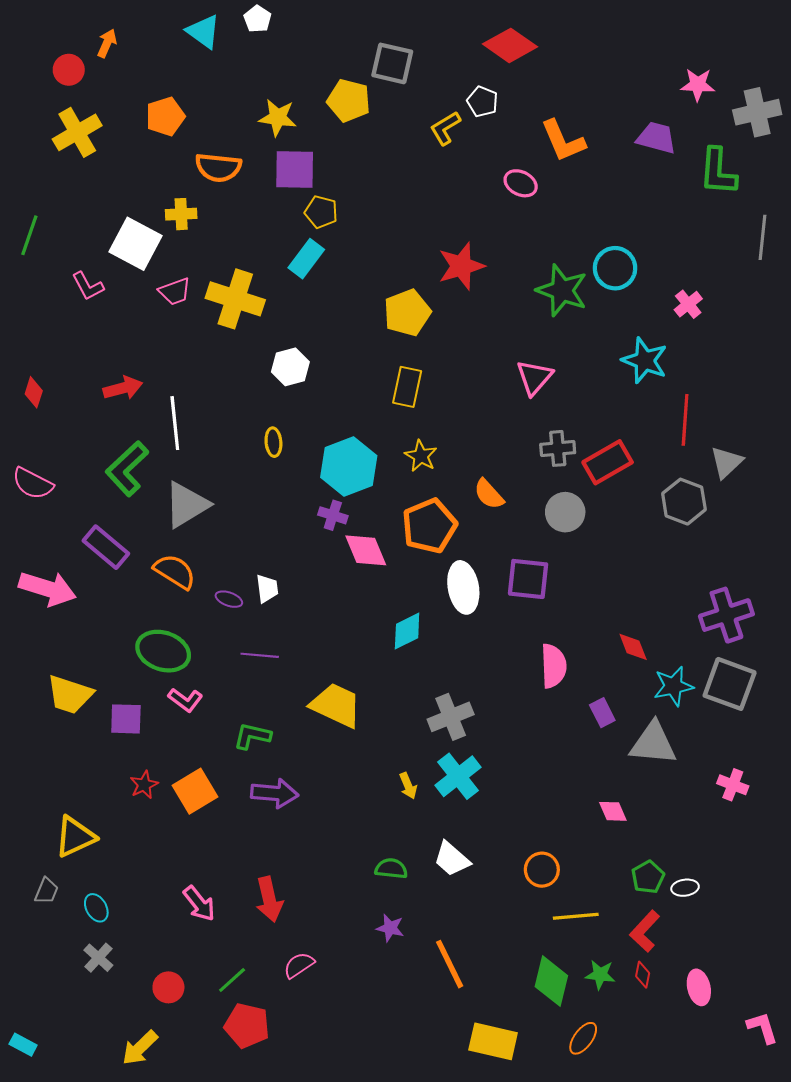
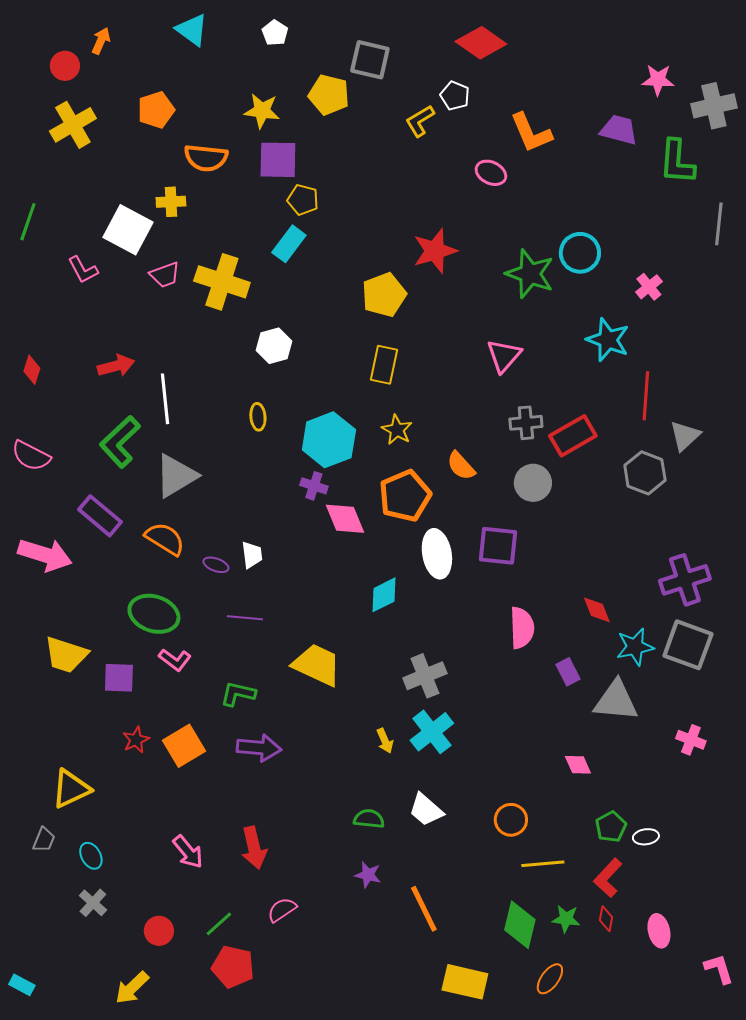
white pentagon: (258, 19) -> (275, 33), moved

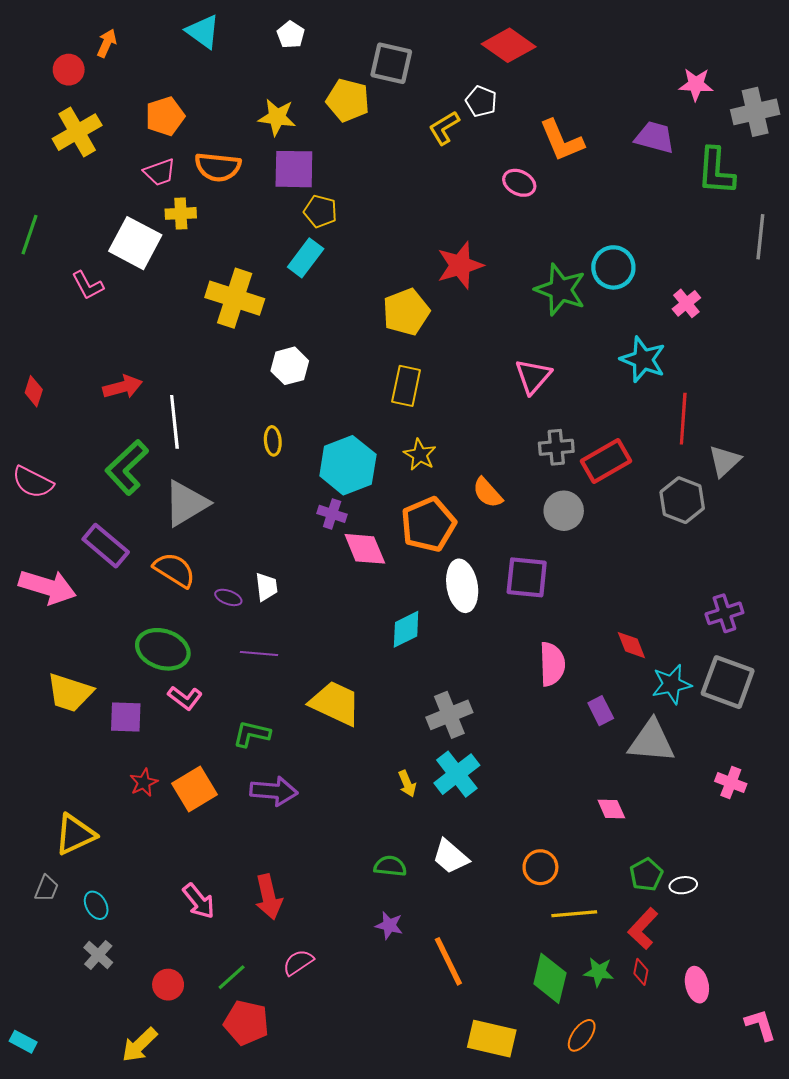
pink trapezoid: (165, 275) -> (160, 172), moved
purple cross: (685, 580) -> (724, 613), size x0.7

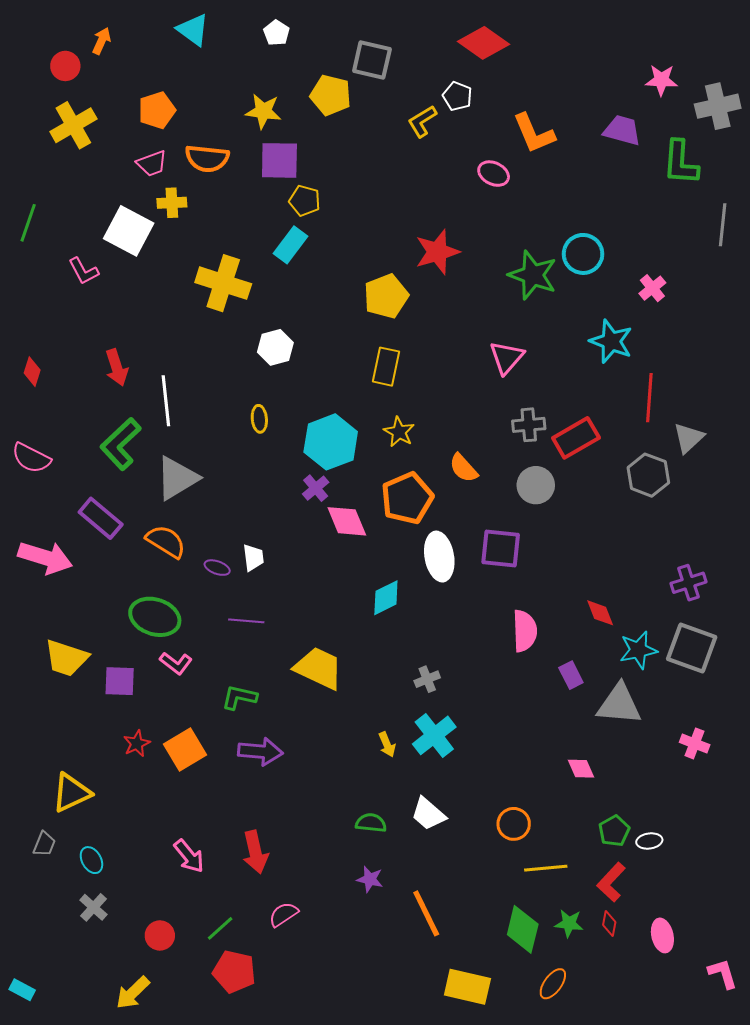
red arrow: (123, 387) -> (117, 368), turned 87
purple cross: (332, 514) -> (316, 488), turned 32
gray cross: (449, 715) -> (427, 679), size x0.6

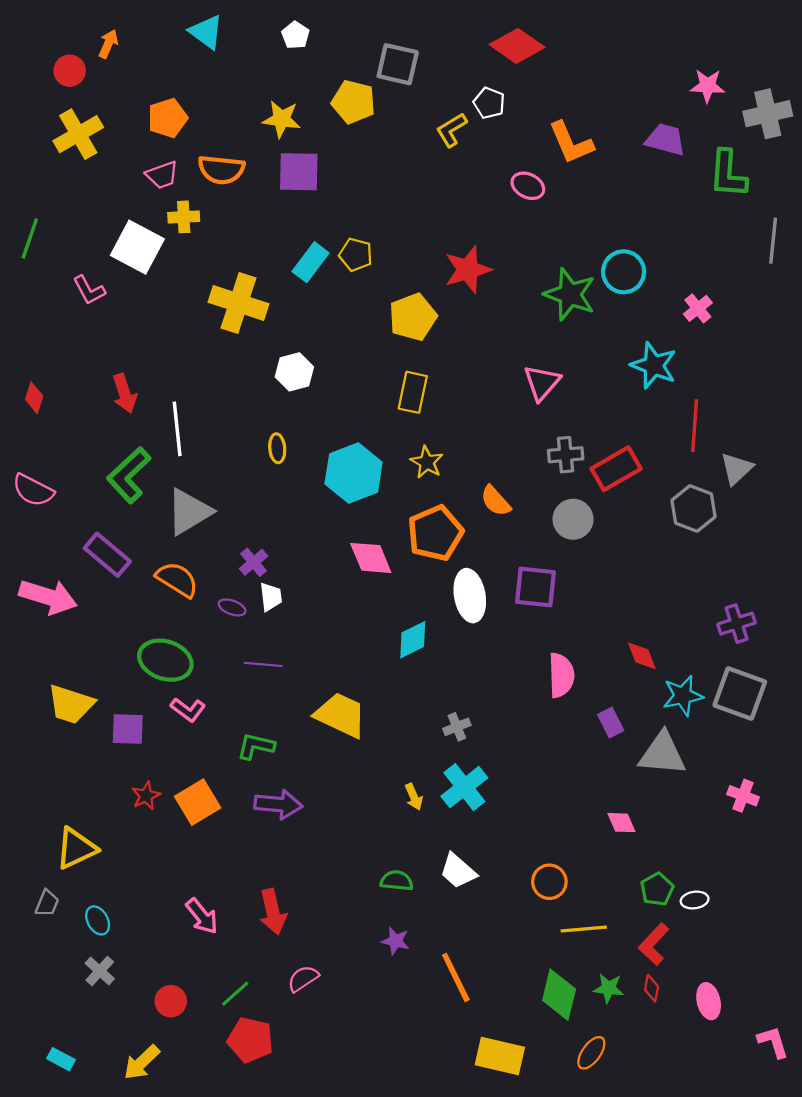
yellow pentagon: (305, 201) -> (356, 255), moved
purple cross: (316, 488) -> (254, 562), moved
cyan rectangle: (22, 990) -> (61, 1059), moved

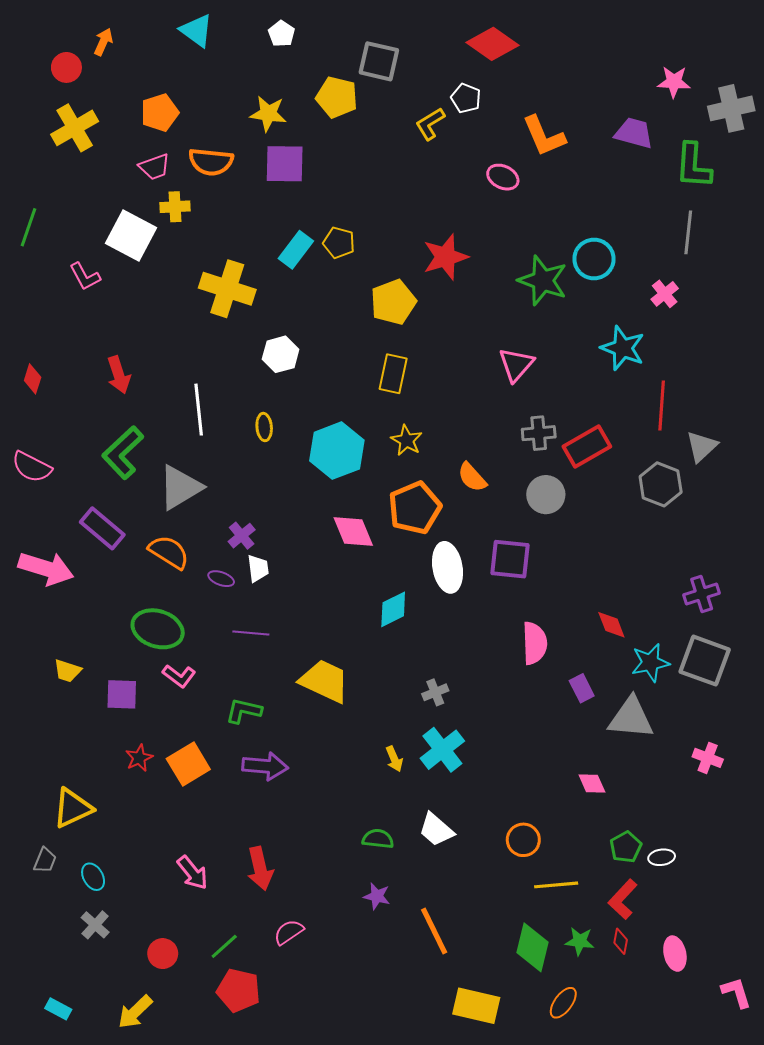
gray line: (773, 241) -> (688, 232), moved
white line: (177, 429) -> (199, 410), moved
yellow trapezoid: (71, 704) -> (67, 671), size x0.6

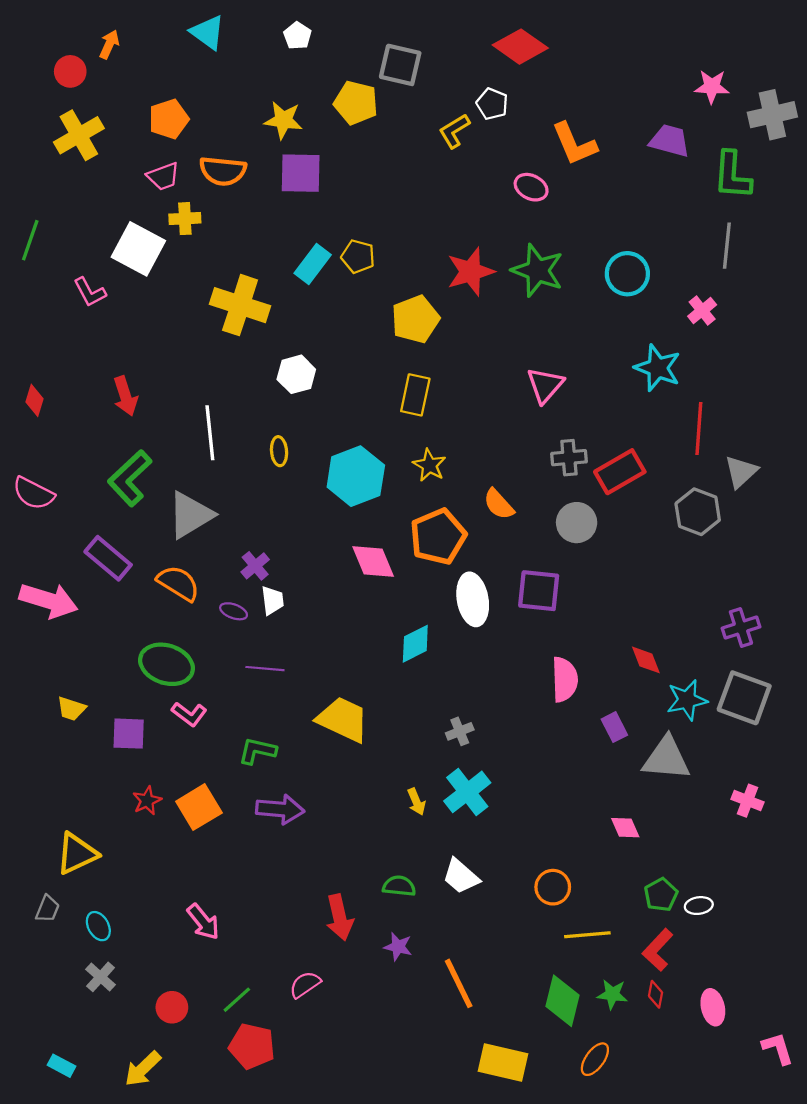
green star: (543, 281) -> (538, 270), moved
red arrow: (260, 869) -> (340, 917), moved

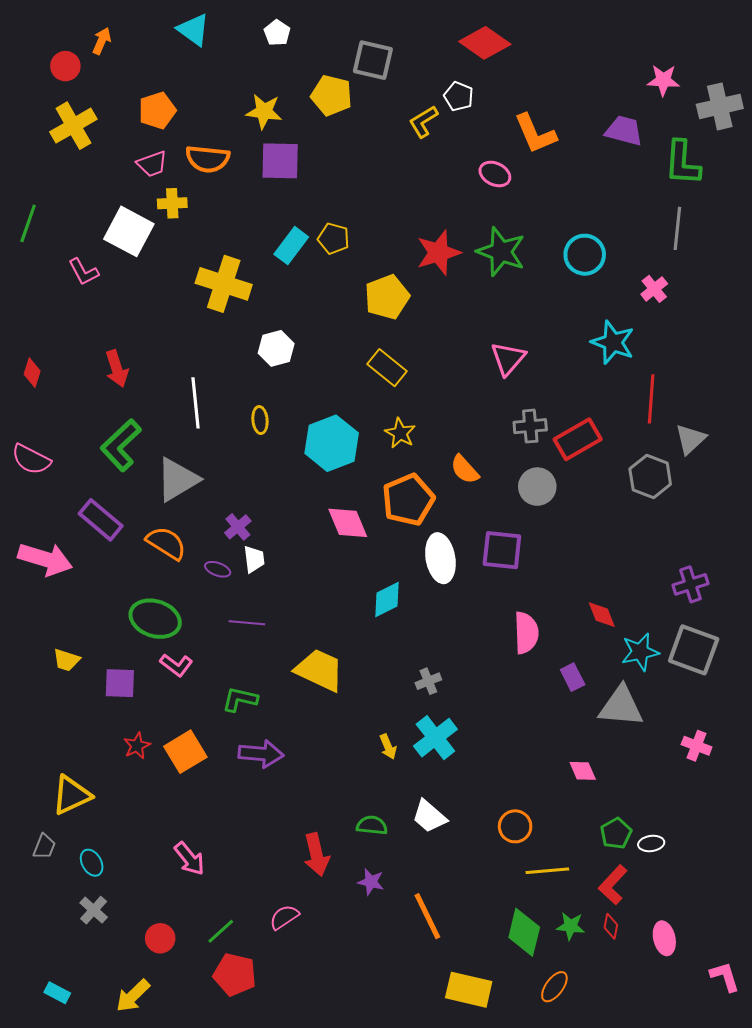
yellow rectangle: (415, 395) -> (387, 368), turned -63

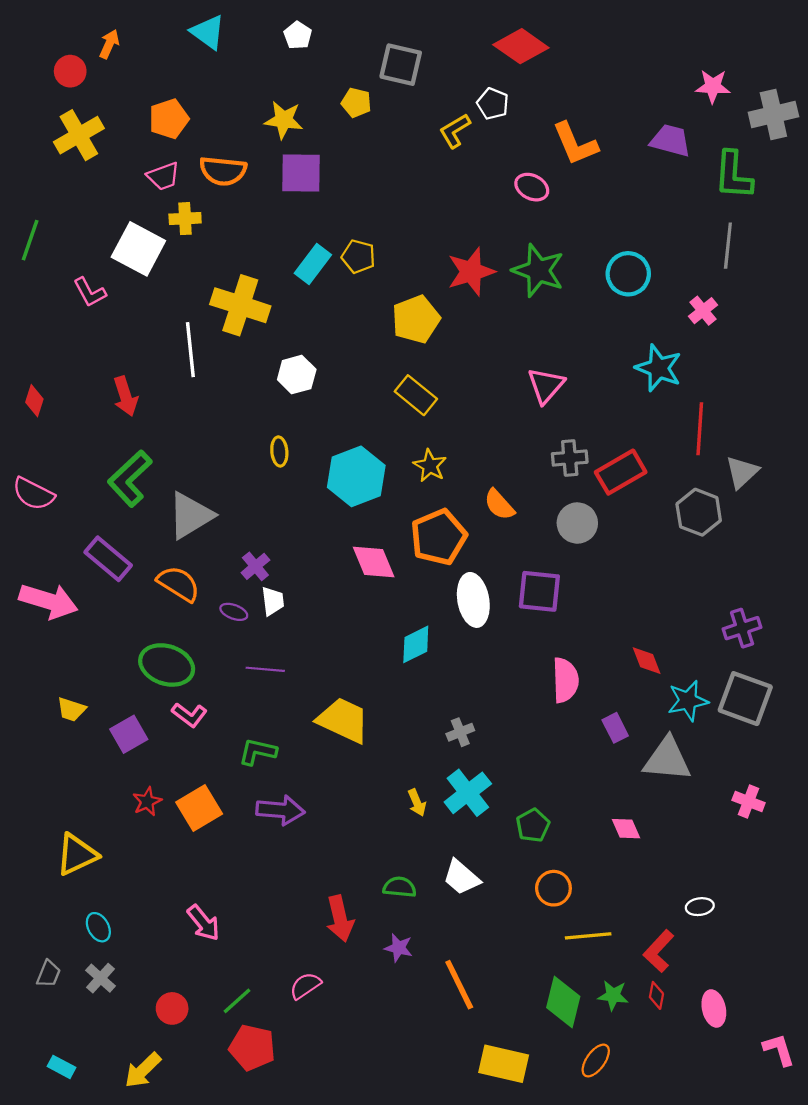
yellow pentagon: (332, 95) -> (356, 103), size x0.7
white line: (195, 403) -> (190, 350), moved
purple square: (120, 683) -> (129, 734), turned -32
green pentagon: (616, 833) -> (533, 825), moved
gray trapezoid: (44, 847) -> (49, 974), moved

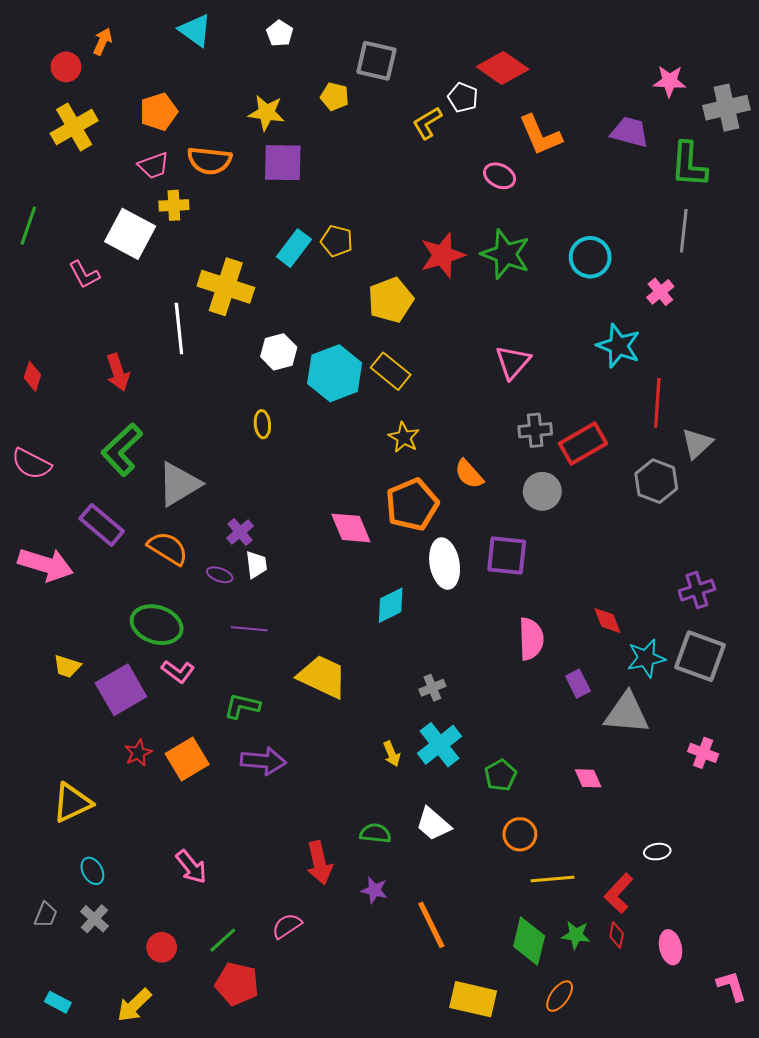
red diamond: (521, 46) -> (503, 68), moved
cyan hexagon: (356, 476) -> (335, 373), moved
purple square: (129, 734) -> (121, 690), size x1.4

